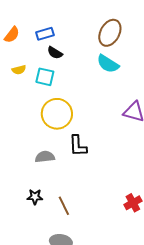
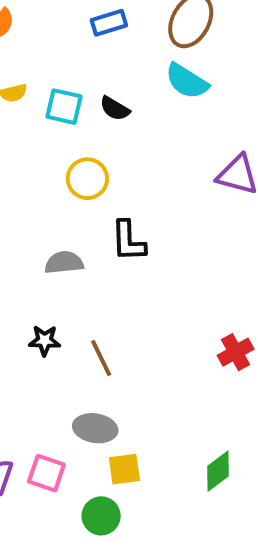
blue rectangle: (45, 34) -> (109, 23), moved
black semicircle: (55, 53) -> (115, 109), moved
yellow circle: (57, 114) -> (87, 179), size x0.7

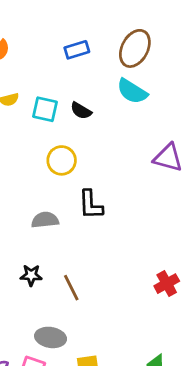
gray ellipse: (95, 428) -> (51, 337), moved

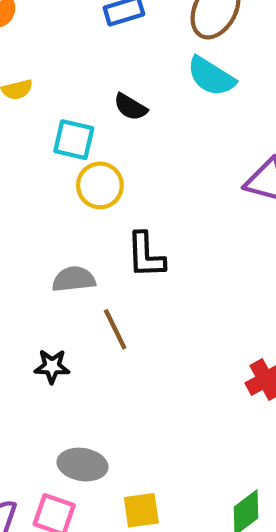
cyan square: (45, 109) -> (74, 140), moved
brown line: (71, 288) -> (115, 329), moved

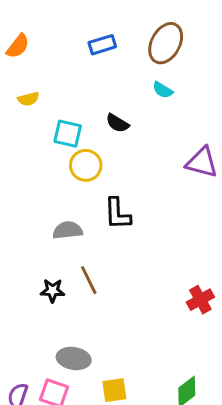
cyan semicircle: (211, 76) -> (163, 90), size x0.6
black semicircle: (130, 107) -> (117, 123), moved
brown line: (115, 329) -> (89, 280), moved

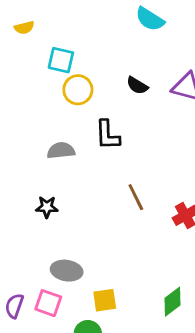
cyan semicircle: (163, 90) -> (150, 19), size x1.5
black semicircle: (117, 123) -> (137, 86), moved
brown line: (89, 280) -> (136, 197), moved

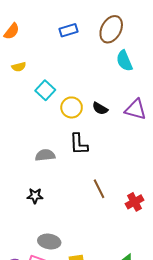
cyan semicircle: (150, 19) -> (124, 61), moved, turned 35
cyan square: (61, 60) -> (45, 90), turned 30
yellow circle: (78, 90) -> (72, 107), moved

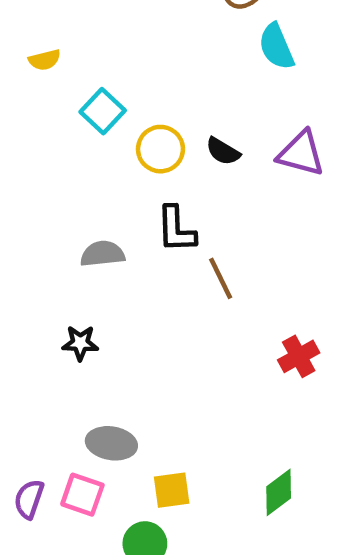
brown line: (99, 189) -> (221, 278), moved

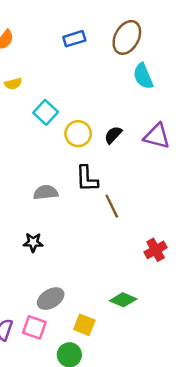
black semicircle: (223, 151) -> (113, 135), turned 102
gray ellipse: (111, 443) -> (51, 299), turned -40
yellow square: (172, 490) -> (84, 325), turned 30
green diamond: (279, 492) -> (123, 300), moved, turned 60

